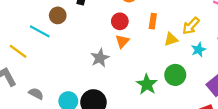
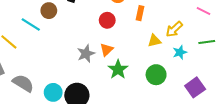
orange rectangle: (153, 21) -> (140, 13), moved
orange triangle: (122, 41) -> (107, 50), moved
green star: (147, 84) -> (118, 69), moved
gray semicircle: (36, 94) -> (23, 83), size x1.5

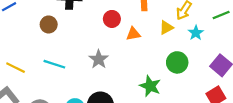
cyan line: (31, 24) -> (54, 64), moved
orange triangle: (107, 50) -> (133, 34), moved, turned 48
green star: (118, 69) -> (150, 86), moved

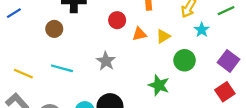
yellow triangle: (166, 28) -> (163, 36), moved

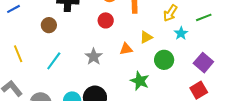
orange triangle: (139, 34) -> (126, 49), moved
cyan line: (62, 68) -> (54, 61), turned -72
yellow line: (23, 74) -> (18, 54), moved, turned 42

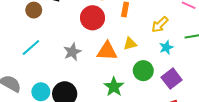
red circle: (106, 20) -> (93, 18), size x1.5
orange triangle: (126, 49) -> (107, 51), size x1.5
purple square: (203, 63) -> (172, 79), moved

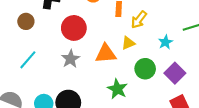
red circle: (93, 18) -> (74, 28), moved
yellow arrow: (160, 25) -> (139, 20), moved

